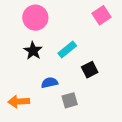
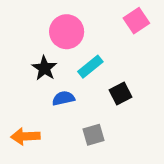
pink circle: (35, 18) -> (67, 32), moved
blue semicircle: (50, 83) -> (63, 98), moved

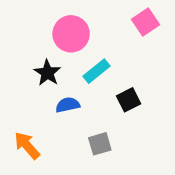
orange arrow: (25, 136) -> (27, 146), turned 52

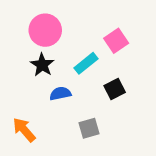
pink square: (146, 22) -> (116, 41), moved
pink circle: (71, 34) -> (45, 30), moved

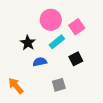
pink circle: (45, 30) -> (51, 20), moved

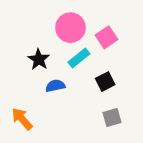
gray square: (59, 85) -> (112, 118), moved

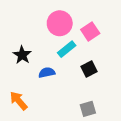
black star: (39, 59) -> (22, 55), moved
gray square: (112, 118) -> (88, 109), moved

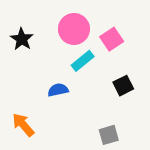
black star: (22, 55) -> (22, 39), moved
black square: (89, 69) -> (123, 86), moved

